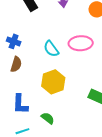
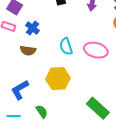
brown semicircle: (16, 64) -> (28, 51), turned 63
blue L-shape: (20, 104) -> (20, 90), turned 40

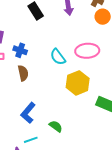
brown semicircle: (28, 51) -> (23, 73), turned -91
yellow hexagon: (58, 79) -> (78, 83), moved

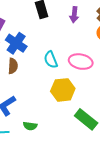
blue cross: (20, 50) -> (16, 43), size x1.5
green semicircle: (56, 126) -> (30, 126), turned 136

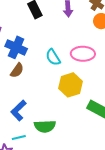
brown semicircle: (13, 66) -> (17, 70), turned 42
green semicircle: (30, 126) -> (45, 126), size x1.5

